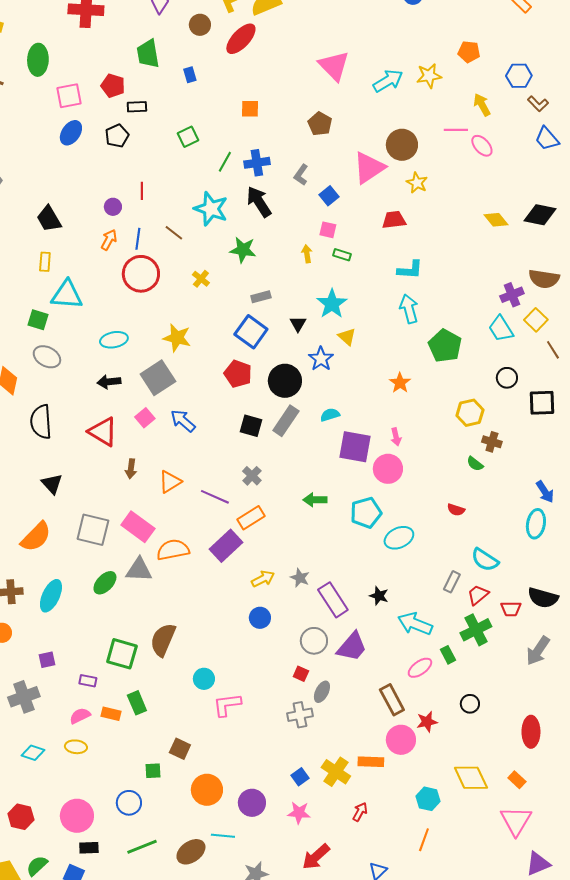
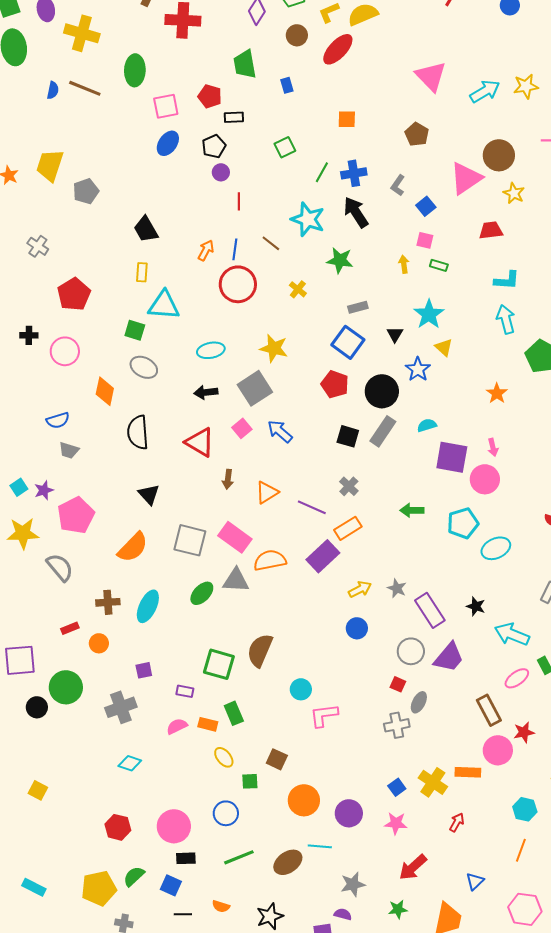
purple circle: (113, 207) -> (221, 172), moved
yellow ellipse: (76, 747) -> (224, 757), moved, turned 45

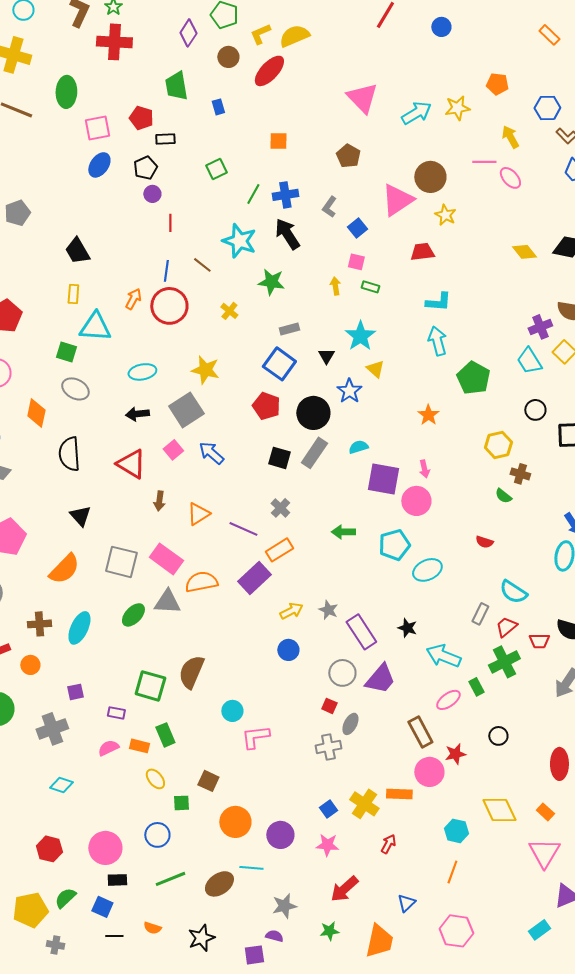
orange arrow: (206, 250) -> (133, 299), moved

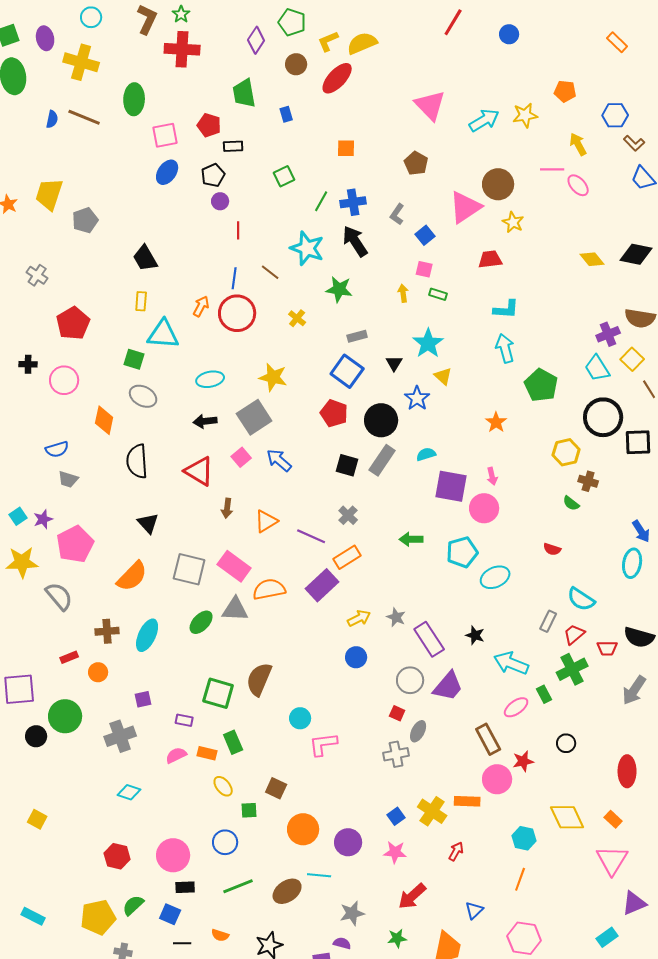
black circle: (535, 410) -> (603, 417), size x1.8

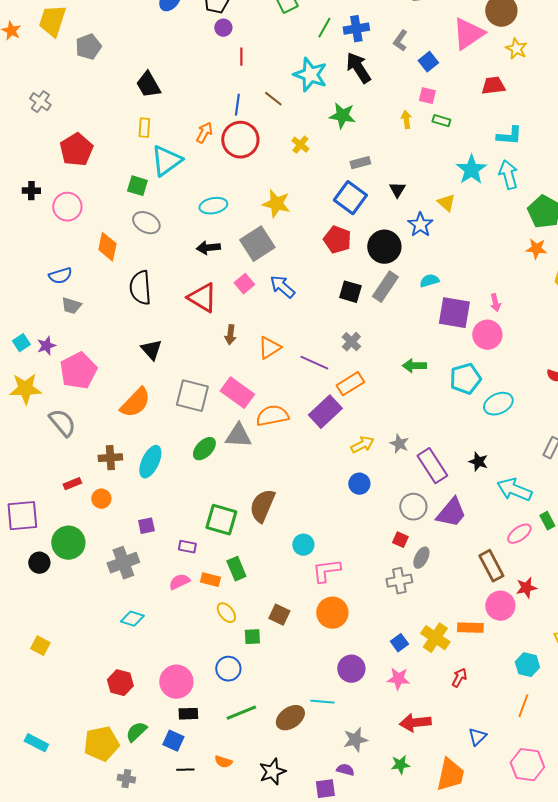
cyan triangle: (163, 334) -> (166, 161), turned -40
cyan star: (428, 343) -> (471, 170), moved
orange star: (496, 422) -> (536, 249), moved, turned -30
orange circle: (303, 829) -> (332, 613), moved
red arrow: (412, 896) -> (415, 723), turned 36

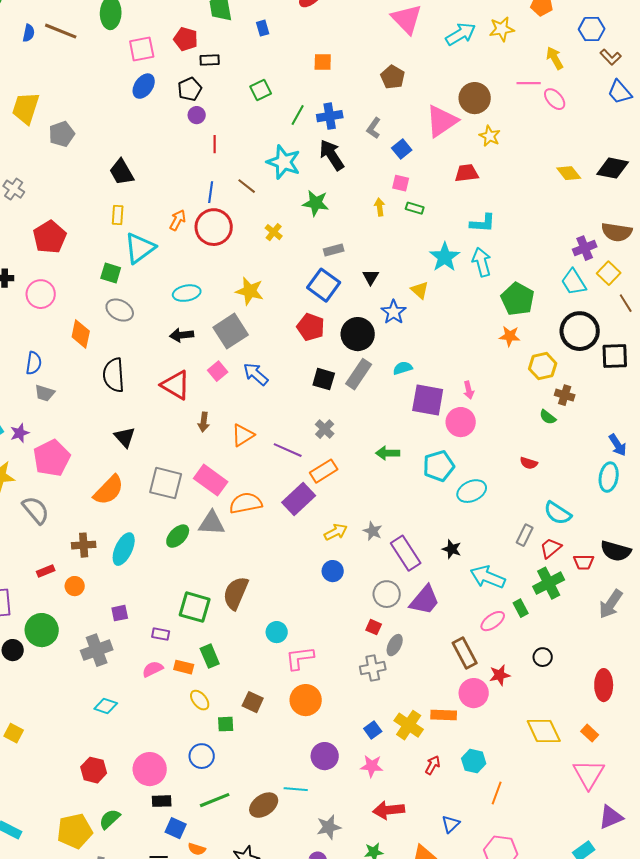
blue semicircle: (60, 276) -> (34, 363), turned -65
cyan hexagon: (527, 665) -> (474, 761), moved
blue square: (173, 741) -> (176, 828), moved

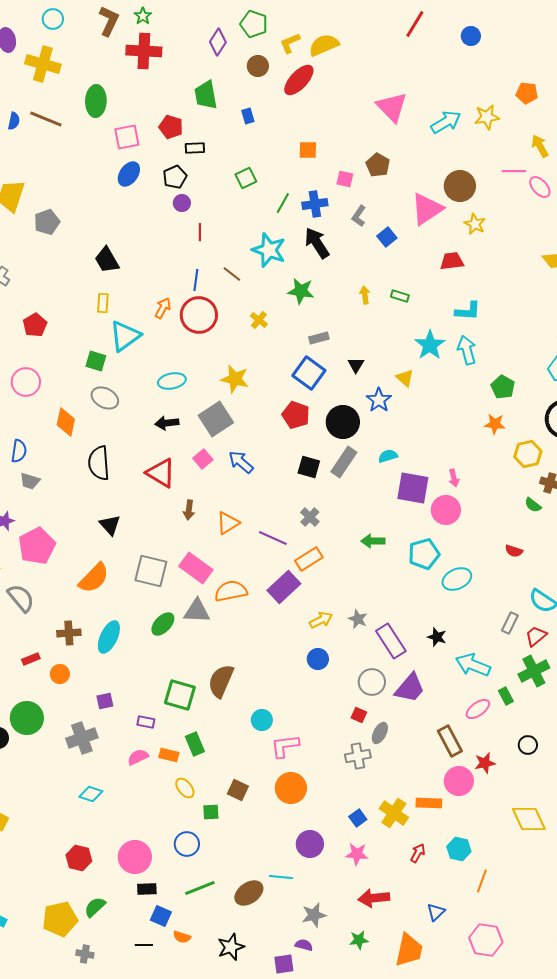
pink square: (401, 183) -> (345, 179), moved
red pentagon: (50, 237) -> (35, 325), size x0.7
green pentagon: (518, 299) -> (503, 387), size x0.7

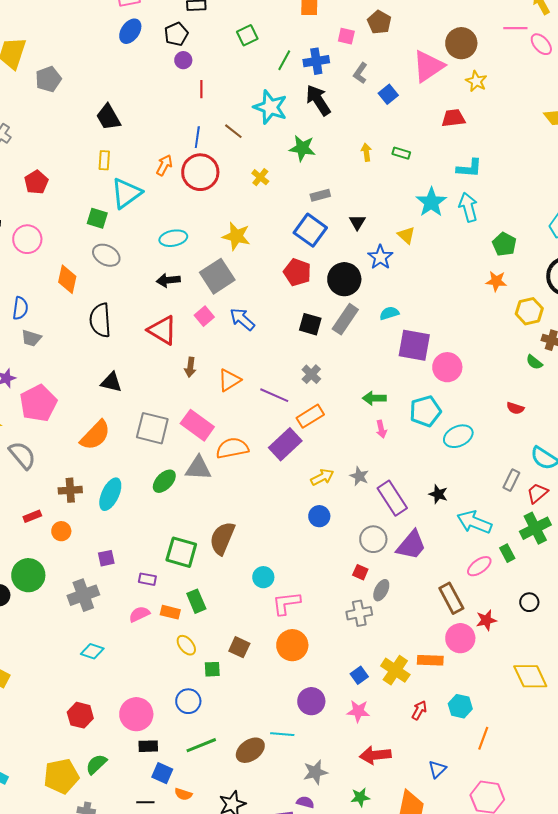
pink arrow: (454, 478) -> (381, 429), moved
black triangle: (110, 525) -> (111, 382), turned -35

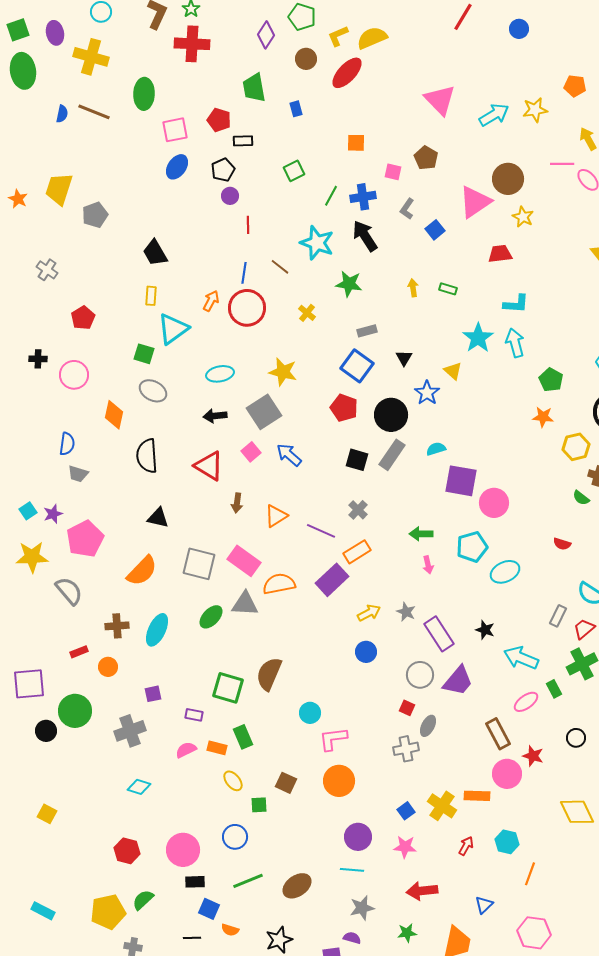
red star: (486, 620) -> (533, 756), turned 30
cyan line: (282, 734) -> (352, 870), moved

